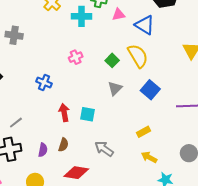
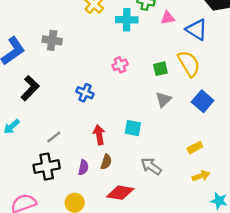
green square: (112, 60) -> (160, 69), turned 32
red arrow: (64, 113) -> (99, 135), moved
yellow arrow: (149, 157) -> (201, 176), turned 133

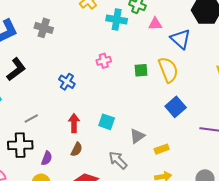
gray triangle: (163, 100) -> (137, 136), moved
purple semicircle: (83, 167) -> (47, 158), moved

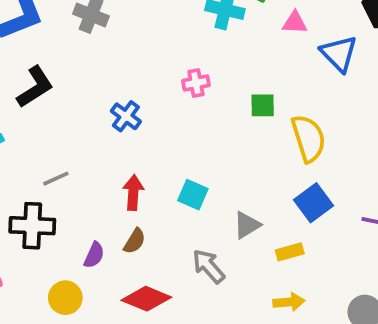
yellow semicircle: (168, 70) -> (308, 138), moved
blue square: (176, 107) -> (314, 203), moved
purple semicircle: (47, 158) -> (94, 255), moved

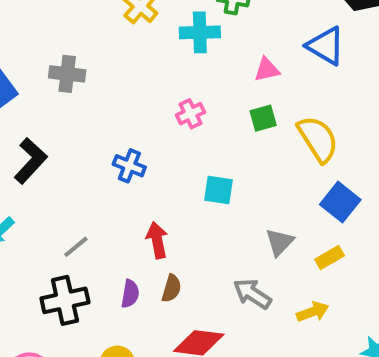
pink triangle: (295, 23) -> (267, 70), moved
cyan square: (193, 195) -> (219, 190), moved
purple semicircle: (94, 255) -> (130, 294), moved
yellow arrow: (289, 302) -> (313, 312), moved

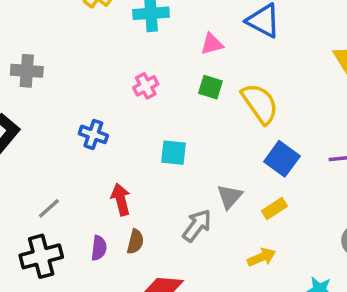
gray cross: (67, 74) -> (27, 71), moved
green square: (263, 118) -> (210, 87), turned 35
gray arrow: (252, 294) -> (197, 226), moved, turned 96

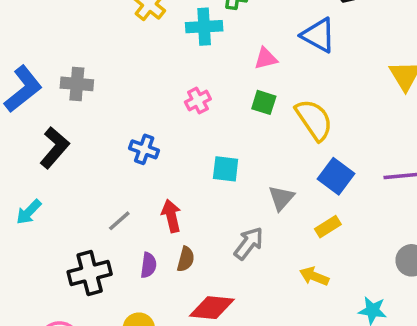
gray triangle: (230, 197) -> (281, 198), moved
gray line: (49, 208) -> (119, 221), moved
yellow arrow: (262, 257) -> (314, 276), turned -136

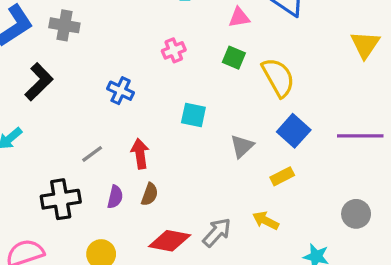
gray arrow: (249, 243) -> (217, 232), moved

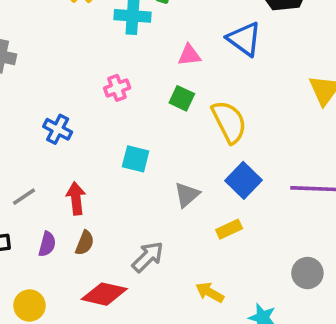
yellow arrow: (266, 221) -> (210, 292), moved
gray arrow: (217, 232) -> (148, 257), moved

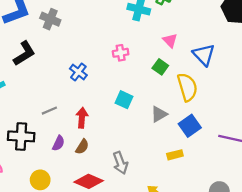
blue triangle: (244, 39) -> (204, 55), moved
pink triangle: (189, 55) -> (170, 40), turned 42
gray triangle: (187, 195) -> (159, 114), moved
gray arrow: (148, 257) -> (120, 163), turned 105

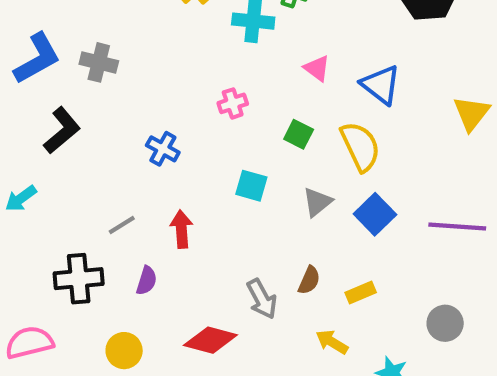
green square: (160, 67) -> (299, 134), moved
brown semicircle: (82, 147) -> (309, 280), moved
yellow rectangle: (175, 155) -> (361, 293), moved

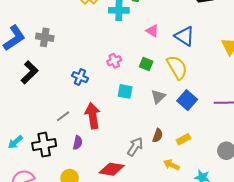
pink cross: (233, 103) -> (114, 61), moved
cyan arrow: (21, 198) -> (15, 142), moved
red arrow: (181, 229) -> (93, 116), size x1.4
gray arrow: (262, 299) -> (135, 147), turned -114

